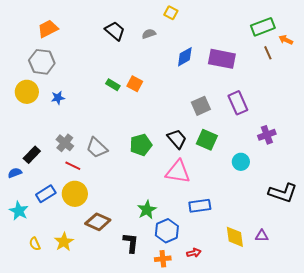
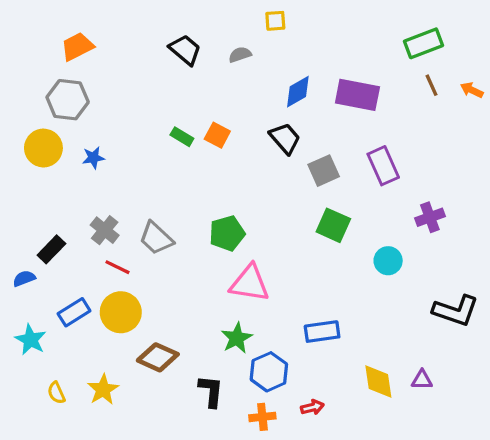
yellow square: (171, 13) -> (275, 21), turned -32
orange arrow: (286, 40) -> (472, 90), moved
black trapezoid: (177, 139) -> (285, 138), moved
pink triangle: (178, 172) -> (250, 283), moved

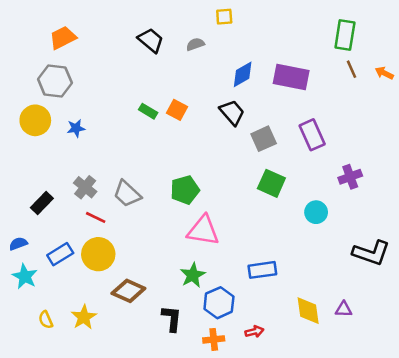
green rectangle: (423, 43) -> (345, 35), turned -60
blue semicircle: (24, 278) -> (18, 244), moved

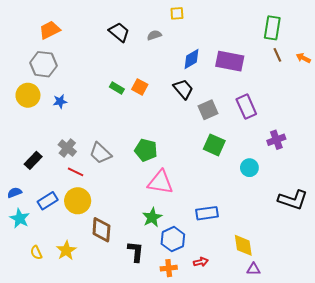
green pentagon: (185, 190) -> (146, 150), turned 30
brown diamond: (128, 291) -> (101, 230), turned 70
purple triangle: (344, 309) -> (254, 269), moved

